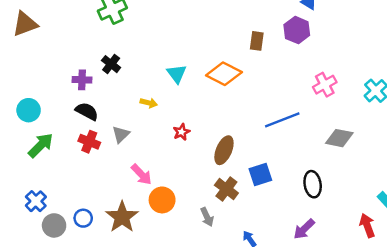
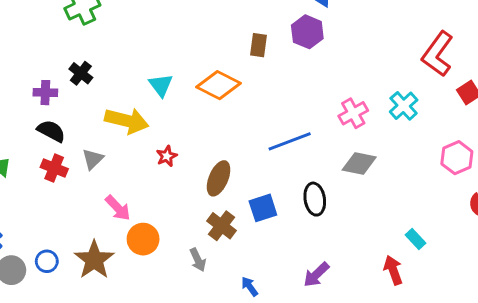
pink cross: (325, 85) -> (353, 113), moved
yellow arrow: (149, 103) -> (127, 121), size x2.0
black ellipse: (313, 184) -> (315, 199), moved

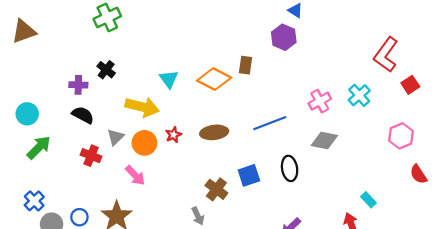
brown rectangle: (258, 45) -> (245, 65), moved
red cross: (54, 168) -> (91, 156), moved
brown ellipse: (219, 178) -> (214, 132), moved, turned 60
orange circle: (143, 239) -> (144, 143), moved

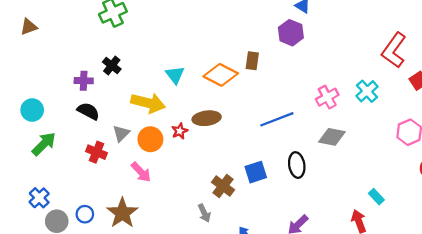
brown triangle: (24, 31) -> (29, 27), size x0.7
brown ellipse: (214, 132) -> (207, 118), moved

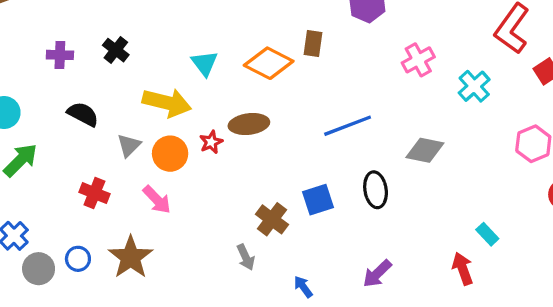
purple cross: (84, 81) -> (60, 55), moved
pink cross: (327, 97) -> (418, 60), moved
red cross: (97, 152) -> (94, 193), moved

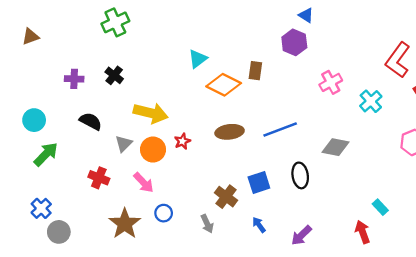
cyan triangle: (205, 63) -> (198, 59), moved, turned 30
brown ellipse: (249, 124) -> (230, 132), moved
blue circle: (78, 259) -> (164, 213), moved
blue arrow: (303, 287) -> (259, 225), moved

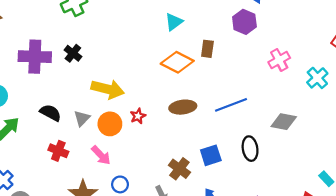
cyan triangle: (198, 59) -> (174, 22), moved
purple cross: (74, 79) -> (35, 57), size x1.8
black semicircle: (91, 121) -> (50, 113), moved

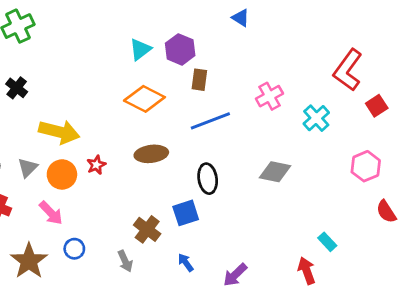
purple hexagon: (244, 22) -> (180, 49), moved
brown rectangle: (207, 49) -> (199, 80), moved
blue line: (231, 105) -> (210, 121), moved
black ellipse: (250, 149) -> (208, 179), moved

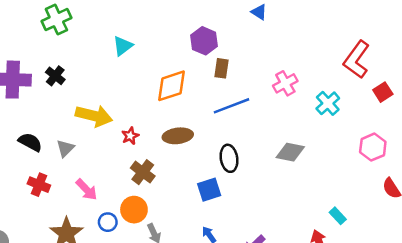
cyan triangle: (140, 49) -> (123, 46), moved
orange diamond: (144, 99) -> (172, 86), turned -45
red star: (96, 165) -> (130, 136), moved
orange circle: (62, 174) -> (134, 210), moved
brown cross: (147, 229) -> (143, 172), moved

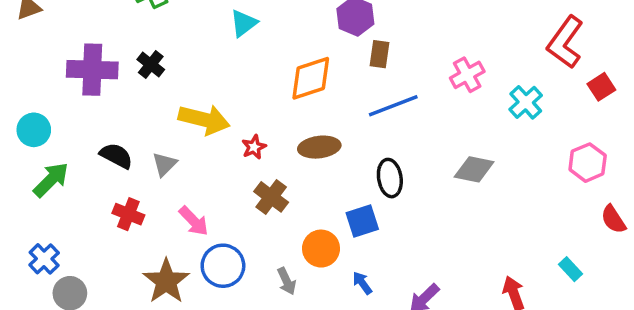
orange circle: (134, 210) -> (321, 249), moved
cyan rectangle: (338, 216) -> (570, 269), moved
blue circle: (108, 222) -> (223, 266), size x1.6

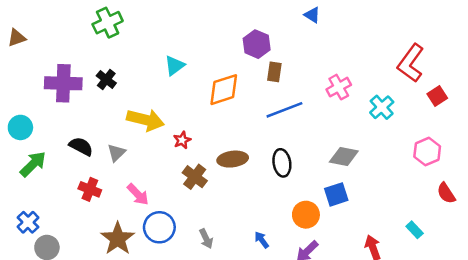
cyan triangle: (244, 23) -> (175, 66), moved
brown ellipse: (319, 147) -> (233, 159), moved
blue square: (362, 221) -> (336, 194), moved
orange circle: (321, 249) -> (306, 215), moved

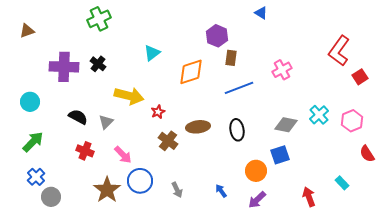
cyan cross: (382, 107) -> (319, 115), moved
green arrow: (33, 164) -> (33, 142), moved

